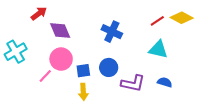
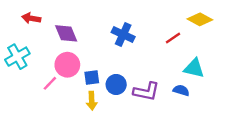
red arrow: (39, 14) -> (31, 18), moved, turned -133
red line: (157, 21) -> (173, 38), moved
cyan triangle: (158, 50) -> (194, 68), moved
blue circle: (109, 67) -> (116, 84), moved

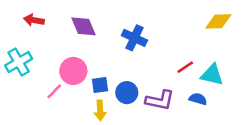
yellow diamond: (200, 19) -> (218, 21), turned -30
purple diamond: (66, 33) -> (84, 26), moved
red line: (173, 38) -> (185, 67), moved

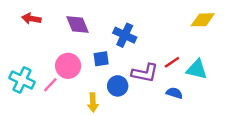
cyan cross: (19, 62) -> (22, 80), moved, turned -35
blue square: (100, 85) -> (101, 59), moved
blue semicircle: (198, 99) -> (174, 93), moved
purple L-shape: (160, 100) -> (145, 73), moved

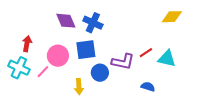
red arrow: (31, 19) -> (27, 44), moved, turned 91
blue cross: (125, 35) -> (93, 23), moved
blue square: (101, 59) -> (86, 50), size x1.5
blue semicircle: (174, 93) -> (148, 87), moved

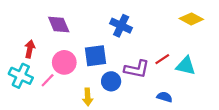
yellow diamond: (172, 17) -> (191, 19), turned 30
purple diamond: (66, 21) -> (59, 25), moved
blue cross: (93, 23) -> (121, 26), moved

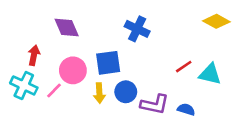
purple L-shape: (137, 69) -> (155, 104), moved
yellow arrow: (88, 97) -> (99, 93), moved

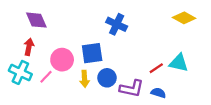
purple diamond: (67, 28) -> (36, 20), moved
red line: (184, 67) -> (156, 68), moved

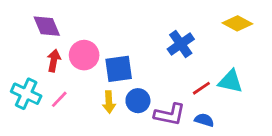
blue cross: (117, 24) -> (181, 44), moved, turned 30
red arrow: (29, 47) -> (54, 61), moved
pink circle: (62, 60) -> (84, 55), moved

